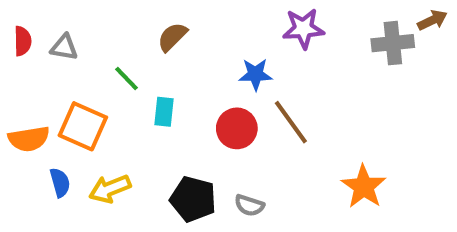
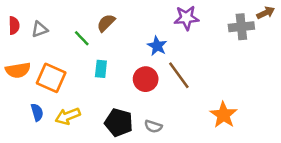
gray triangle: (64, 47) -> (40, 29), turned -30
blue star: (256, 74) -> (157, 46), turned 30
green line: (127, 78) -> (82, 38), moved
orange semicircle: (29, 139) -> (18, 70), moved

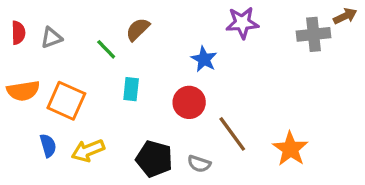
brown line: (179, 75) -> (232, 134), moved

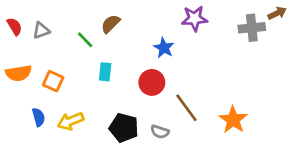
red semicircle: (18, 33) -> (15, 26), turned -30
orange square: (66, 101) -> (53, 81), size x0.7

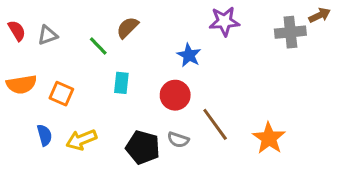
gray semicircle: (160, 132) -> (178, 140), moved

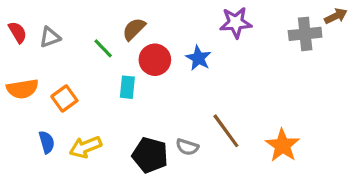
orange square: (61, 94) -> (64, 99), turned 30
red circle: (175, 95) -> (155, 60), moved

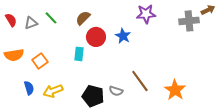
green line: (103, 48) -> (51, 18), moved

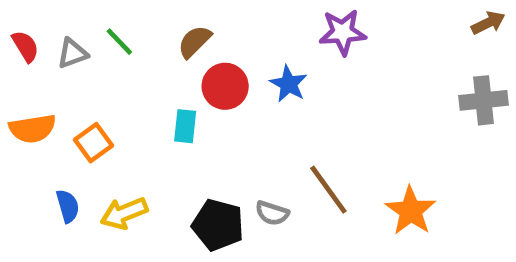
gray cross: (189, 21) -> (483, 100), moved

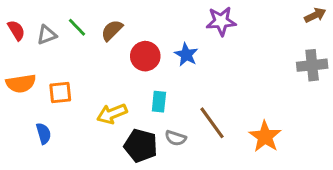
brown semicircle: (195, 42) -> (112, 30), moved
cyan rectangle: (185, 126) -> (159, 102), moved
orange square: (94, 143) -> (60, 93), turned 30
yellow arrow: (124, 213) -> (112, 114), moved

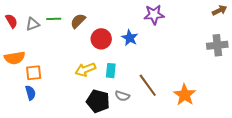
green line: (77, 27) -> (54, 19), turned -48
orange square: (60, 93) -> (34, 73), moved
yellow arrow: (112, 114) -> (85, 70), moved

